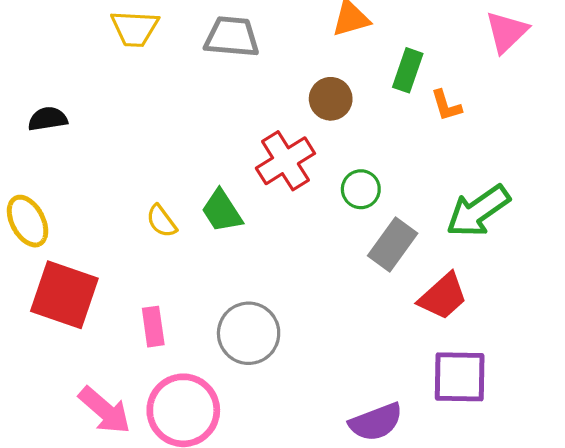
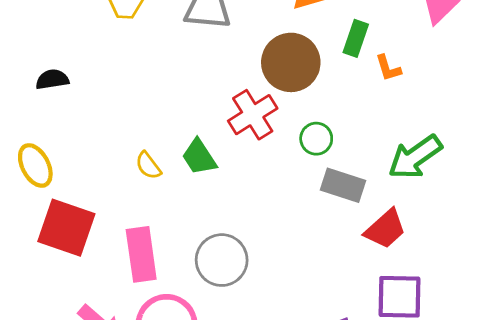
brown circle: (331, 99) -> (291, 62), size x1.6
gray rectangle: (393, 244) -> (343, 185), turned 72
pink rectangle: (153, 327) -> (141, 254), size x1.6

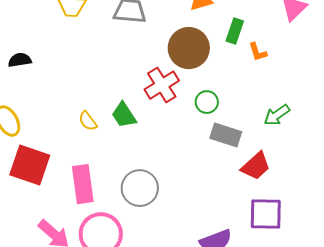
green arrow: (415, 157) -> (277, 115), size x0.7

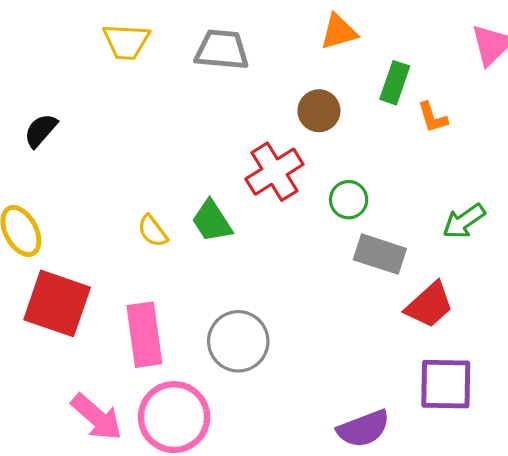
brown circle: (189, 48) -> (319, 111), size x0.6
black semicircle: (20, 60) -> (41, 131), turned -40

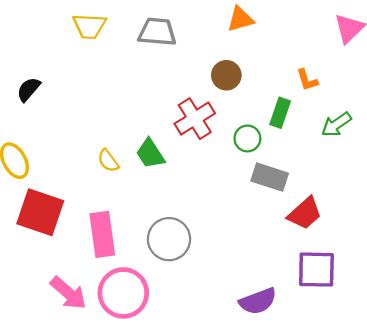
green rectangle: (395, 83) -> (280, 113), moved
green arrow: (464, 221) -> (336, 124), moved

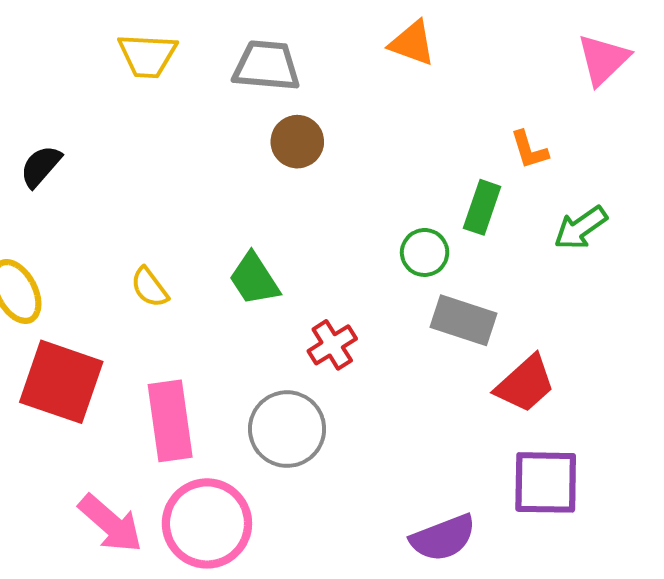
orange triangle: (240, 19) -> (412, 43), turned 36
brown circle: (226, 75) -> (297, 142), moved
red cross: (195, 119) -> (332, 345), moved, size x0.7
yellow semicircle: (108, 161) -> (149, 287), moved

